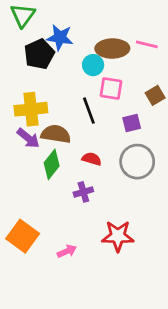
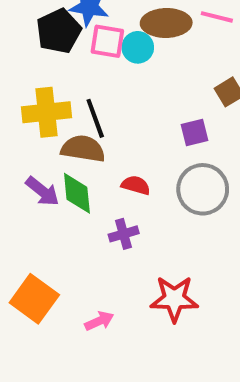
pink square: (111, 88) -> (107, 41), moved
black line: (89, 111) -> (95, 118), moved
purple arrow: (28, 138) -> (42, 191), moved
green diamond: (52, 164) -> (77, 193), turned -44

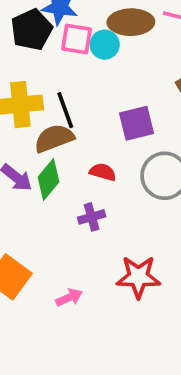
purple square: (195, 132) -> (137, 123), moved, size x1.4
brown semicircle: (83, 149) -> (54, 138), turned -30
green diamond: (77, 193) -> (48, 180), turned 45

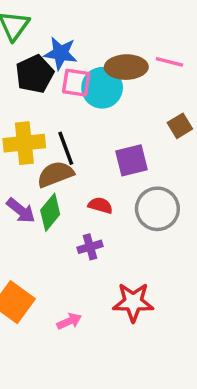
cyan circle: (105, 45) -> (102, 88), size x1.5

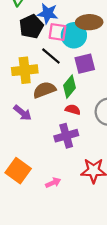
black line: (66, 148) -> (51, 56), moved, turned -30
purple square: (131, 160) -> (85, 64), moved
green diamond: (50, 212) -> (69, 87), moved
purple cross: (90, 247) -> (66, 136), size x1.5

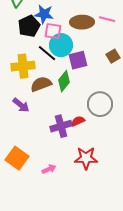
cyan circle: (74, 35) -> (61, 45), moved
red semicircle: (73, 110) -> (78, 121), moved, turned -40

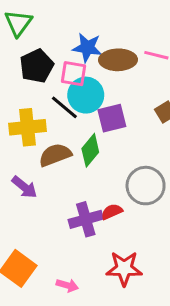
blue star: (44, 14) -> (87, 48), moved
pink arrow: (49, 169) -> (67, 285), turned 40

